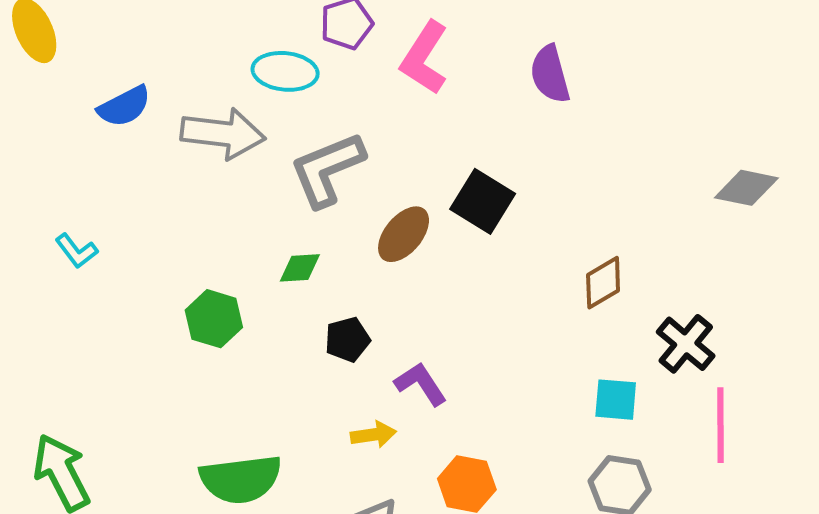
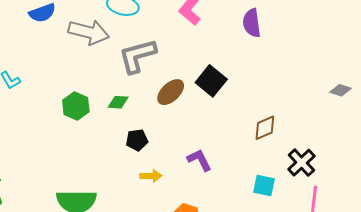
gray diamond: (746, 188) -> (340, 90), size x0.7
green hexagon: (214, 319) -> (76, 106), moved
purple L-shape: (421, 384) -> (199, 160), moved
yellow arrow: (373, 435) -> (151, 176), moved

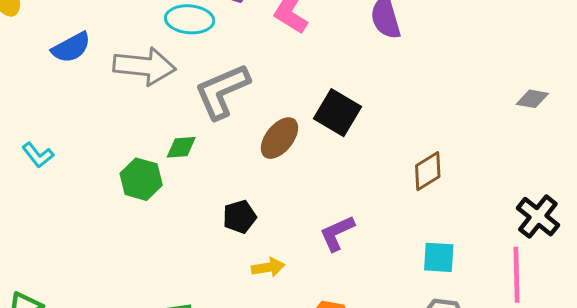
green diamond: (118, 102) -> (181, 147), moved
purple L-shape: (199, 160) -> (337, 233), turned -80
black cross: (301, 163) -> (538, 217), moved

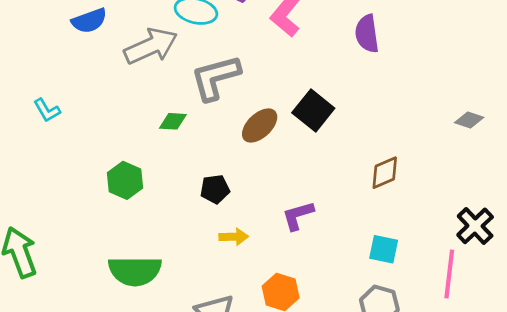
gray arrow: (144, 66) -> (151, 46), turned -38
gray diamond: (532, 99) -> (469, 120), moved
green hexagon: (141, 179) -> (125, 180), moved

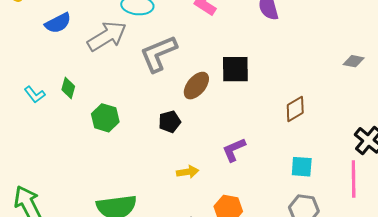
black square: (313, 111) -> (235, 69), turned -32
green diamond: (173, 121) -> (68, 88), moved, turned -70
green hexagon: (125, 180) -> (105, 118), moved
black pentagon: (215, 189) -> (170, 122), moved

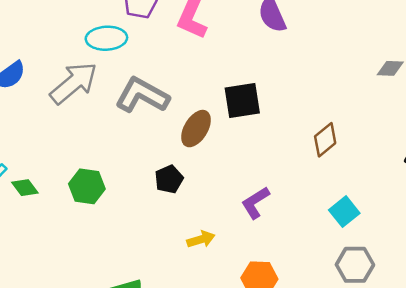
gray L-shape: (158, 54) -> (142, 95), turned 60
green diamond: (68, 88) -> (25, 188), moved, turned -45
cyan square: (302, 167) -> (344, 212), turned -35

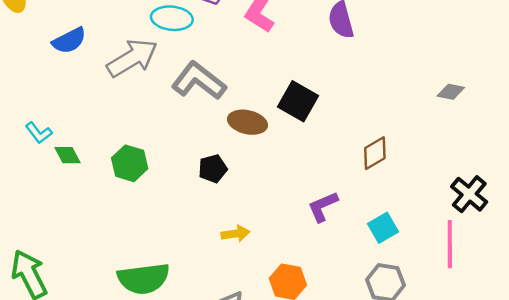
black square: (242, 100) -> (298, 101), turned 30
brown ellipse: (196, 129) -> (247, 122), turned 63
purple L-shape: (255, 203) -> (323, 207), moved

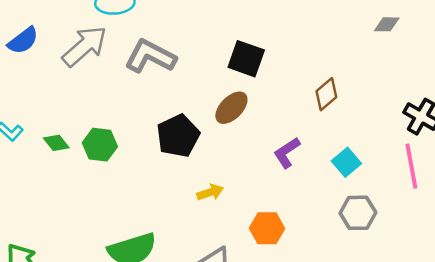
brown ellipse: (247, 122) -> (231, 108), moved, turned -48
green diamond: (68, 155) -> (56, 143), moved
black pentagon: (213, 169) -> (178, 136), size x1.6

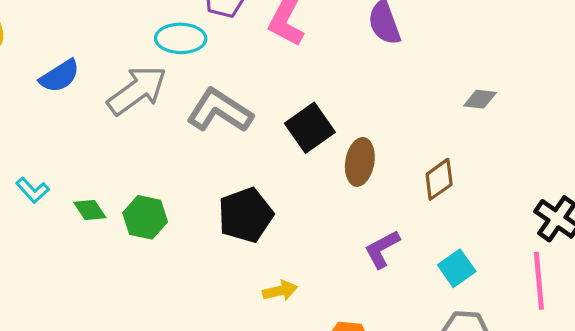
gray diamond: (387, 24) -> (480, 99), moved
black square: (246, 59) -> (310, 128), moved, turned 30
brown ellipse: (231, 108) -> (360, 162), moved, turned -40

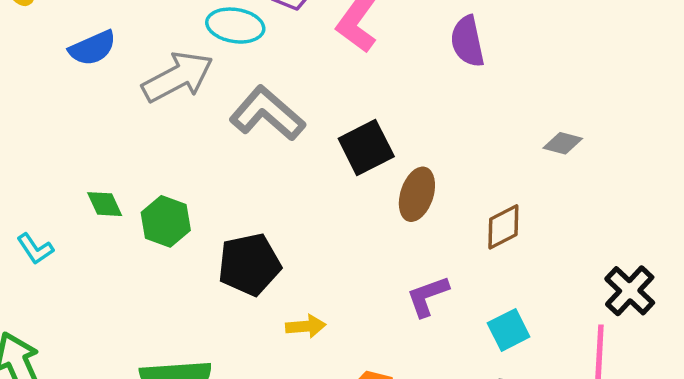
cyan L-shape: (33, 190) -> (35, 249), moved
black pentagon: (246, 215) -> (249, 264), moved

